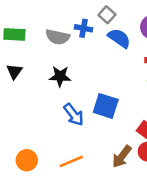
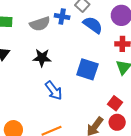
gray semicircle: (58, 37) -> (40, 24), turned -30
blue square: (106, 106) -> (87, 69), moved

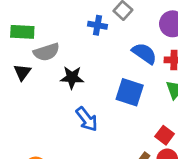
gray semicircle: (40, 24) -> (46, 52), moved
blue semicircle: (93, 25) -> (144, 53), moved

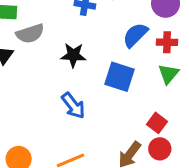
blue semicircle: (144, 53) -> (135, 35), turned -80
black star: (72, 78) -> (73, 55), moved

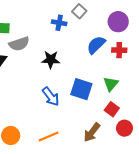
green triangle: (168, 74) -> (111, 84), moved
blue square: (119, 77) -> (81, 89), moved
red circle: (160, 149) -> (124, 128), moved

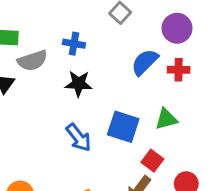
blue cross: (59, 23) -> (74, 44), moved
green triangle: (111, 84) -> (166, 119), turned 35
red square: (112, 109) -> (152, 161), moved

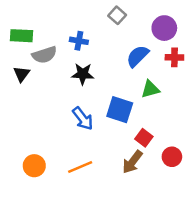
red cross: (179, 70) -> (174, 57), moved
green triangle: (166, 119) -> (150, 89), moved

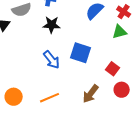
red cross: (174, 57) -> (124, 12), turned 32
green triangle: (150, 89) -> (120, 32), moved
red square: (144, 138) -> (113, 69), moved

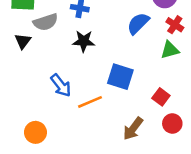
blue arrow: (52, 60) -> (61, 85), moved
orange line: (50, 98) -> (90, 102), moved

